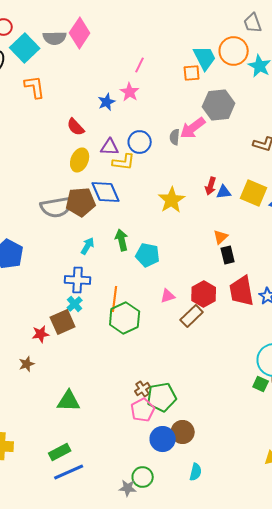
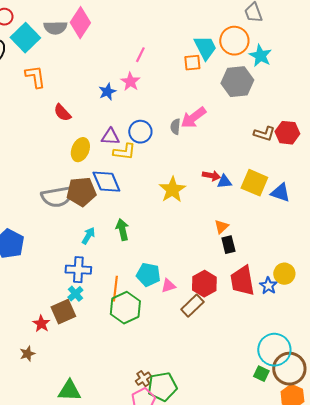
gray hexagon: (219, 105) -> (237, 82), moved
red semicircle: (76, 127) -> (62, 113), moved
red arrow: (211, 186) -> (211, 176), turned -96
cyan pentagon: (148, 255) -> (148, 275), moved
red star: (41, 334) -> (41, 324), turned -30

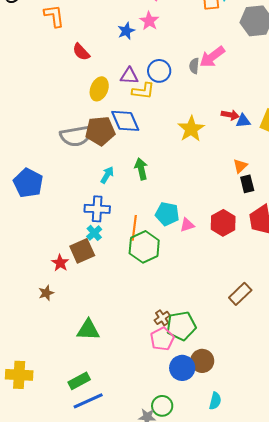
brown rectangle: (192, 306) -> (240, 294), moved

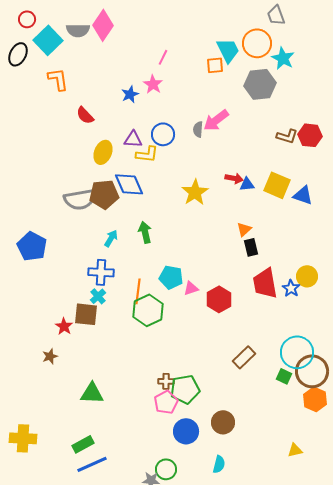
red hexagon: (223, 223) -> (219, 299), moved
brown square: (82, 251) -> (86, 314), turned 30
brown cross: (162, 318) -> (166, 381), turned 35
brown circle: (202, 361) -> (223, 422), moved

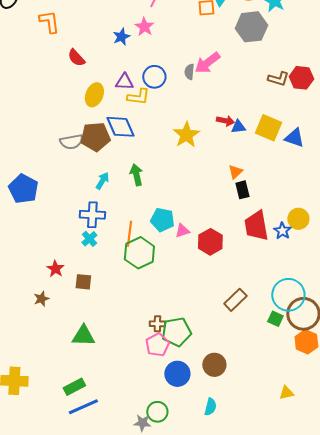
gray semicircle: (80, 199) -> (71, 142), size x0.7
brown square: (86, 314) -> (83, 282), moved, size x0.7

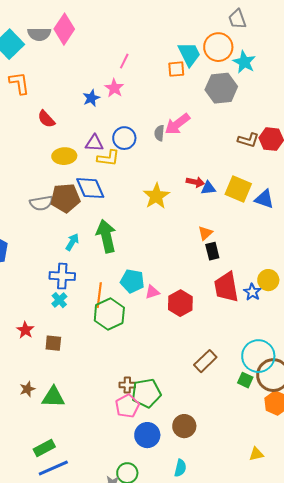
yellow ellipse: (94, 95) -> (64, 156), turned 65
green arrow: (136, 175) -> (106, 236), size x1.5
brown star: (41, 299) -> (27, 389), moved

